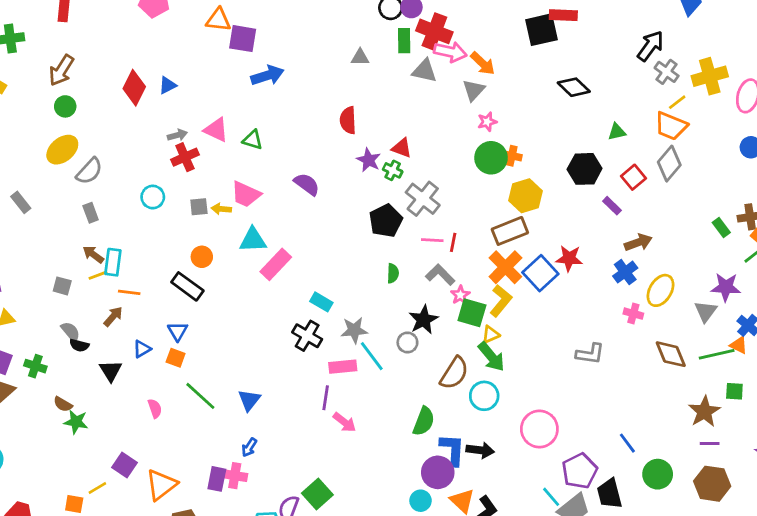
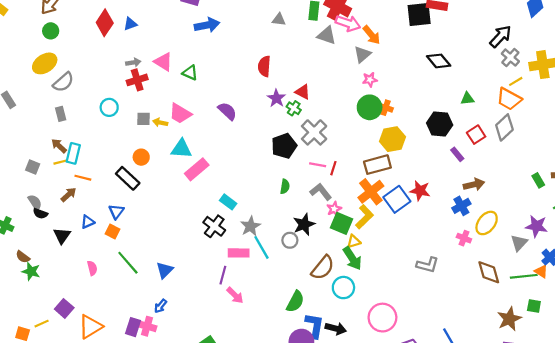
gray star: (354, 330) -> (251, 226), turned -30

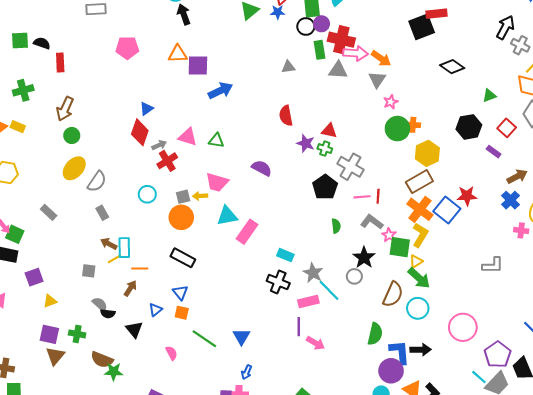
red diamond: (105, 23) -> (140, 132), moved
orange circle: (141, 157) -> (181, 217), moved, size x1.5
brown semicircle: (23, 257) -> (102, 360), size x1.5

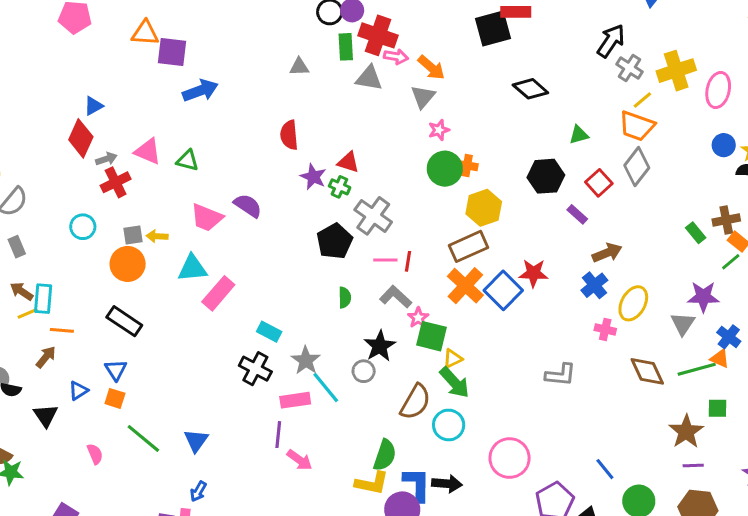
pink arrow: (355, 53) -> (396, 57), size x0.7
pink trapezoid: (217, 182) -> (207, 218), moved
yellow L-shape: (420, 235) -> (372, 483), moved, turned 65

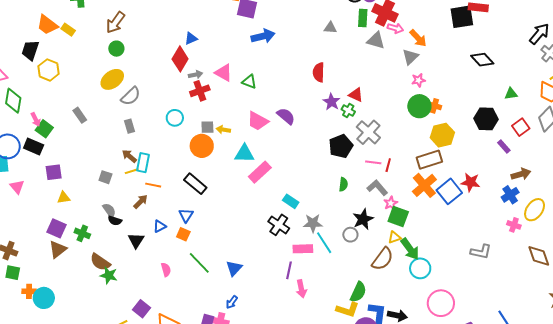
yellow triangle: (453, 359) -> (394, 237), moved
gray star: (306, 360) -> (313, 223), turned 30
cyan circle: (449, 425) -> (420, 268), moved
pink arrow: (300, 460) -> (301, 289), turned 36

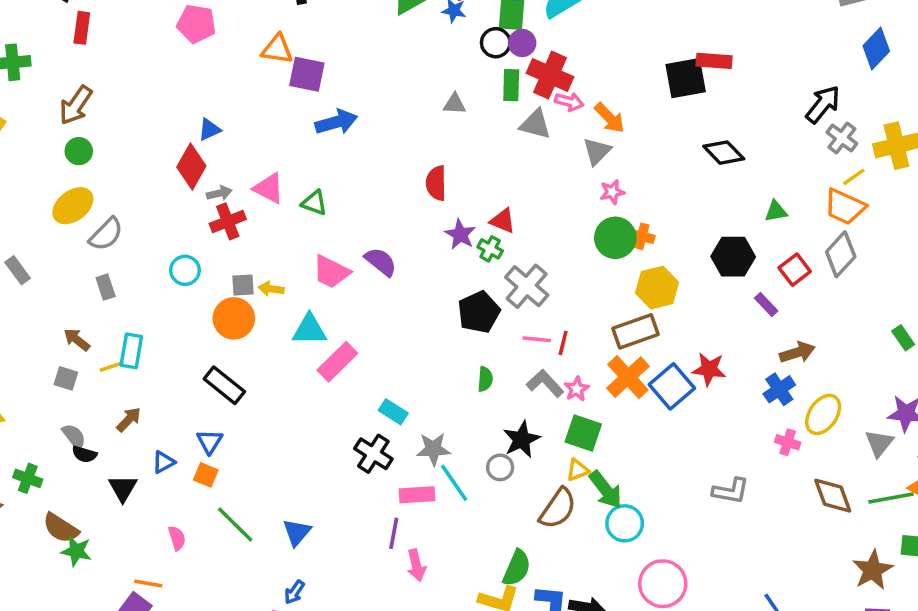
brown arrow: (129, 156) -> (77, 340), moved
orange line: (153, 185) -> (148, 584), moved
pink star: (391, 203) -> (577, 389), moved

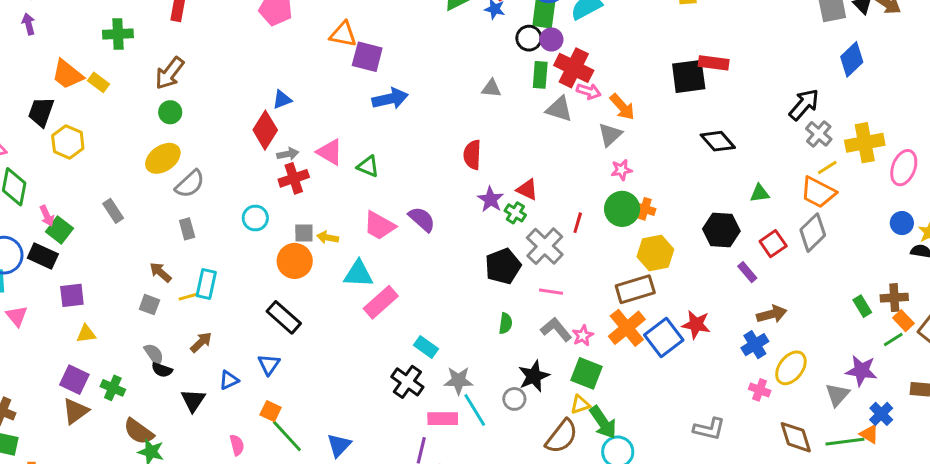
red line: (563, 343) -> (578, 223), moved
orange square: (206, 475) -> (271, 411), moved

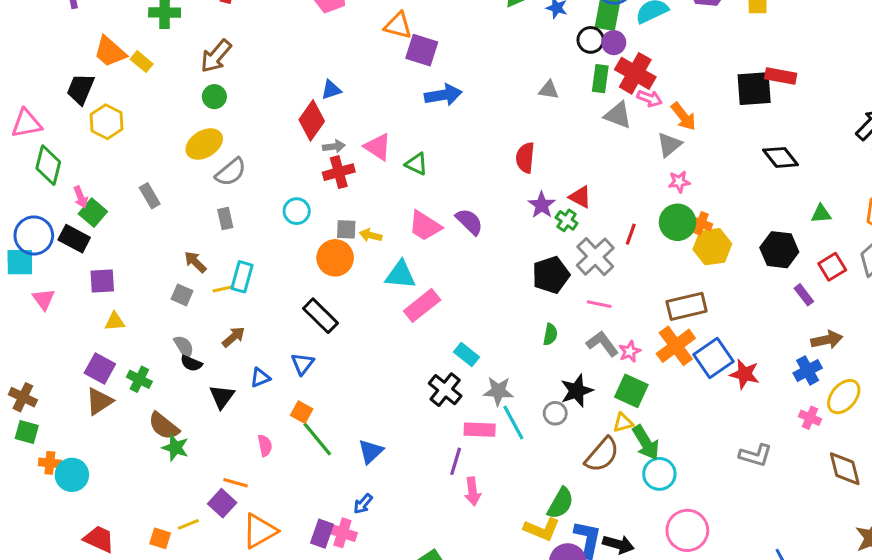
yellow hexagon: (655, 253) -> (712, 247), moved
red star: (696, 325) -> (745, 374), moved

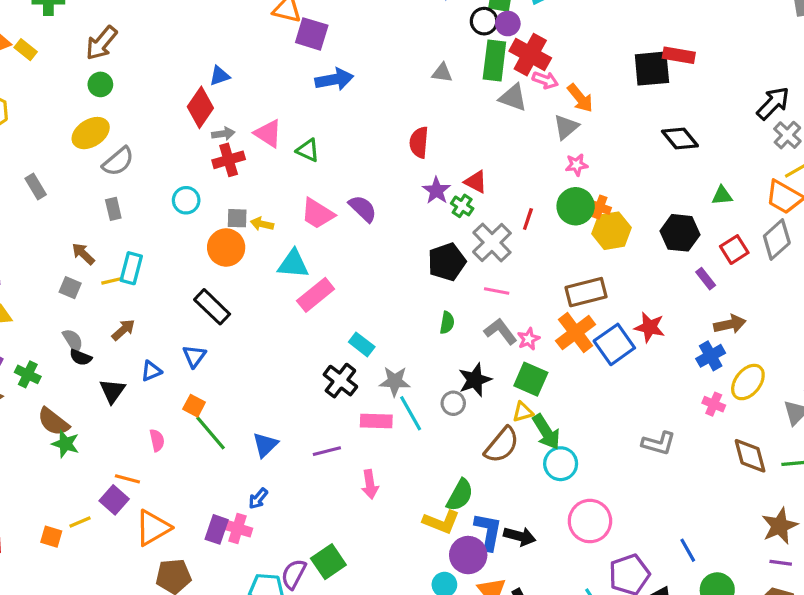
green rectangle: (600, 79) -> (494, 61), size x1.4
red star: (745, 374) -> (650, 327), moved
purple line: (456, 461) -> (327, 451), moved, turned 60

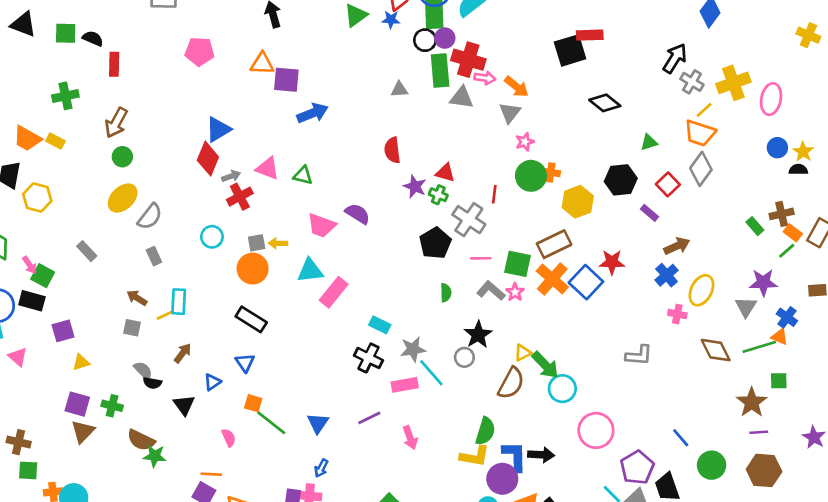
blue triangle: (220, 76) -> (218, 129), size x1.5
yellow hexagon: (611, 231) -> (578, 202), moved
green square: (531, 379) -> (517, 264), moved

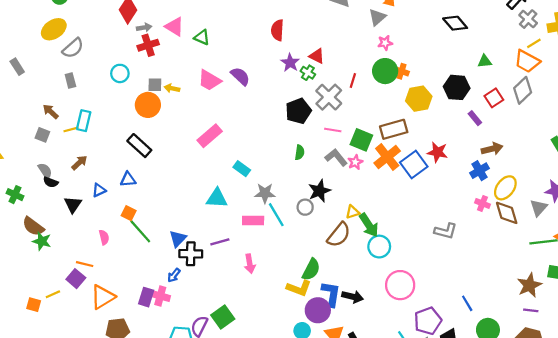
cyan triangle: (310, 271) -> (217, 198), moved
brown diamond: (716, 350) -> (507, 213), moved
black cross: (368, 358) -> (191, 254), moved, turned -35
blue triangle: (245, 363) -> (128, 179), turned 49

